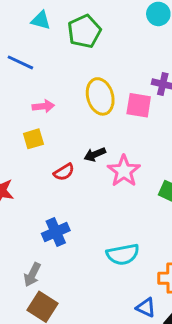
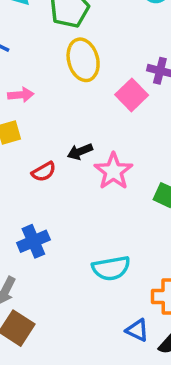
yellow ellipse: (100, 96) -> (83, 60), moved
pink square: (139, 105) -> (132, 95), turned 36

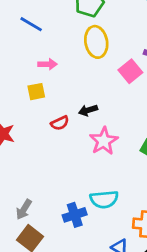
pink star: (113, 171) -> (104, 141), moved
blue cross: (33, 241) -> (75, 215), moved

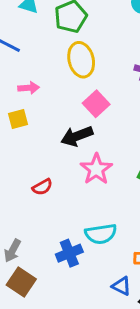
pink square: (130, 71) -> (96, 104), moved
black arrow: (88, 110) -> (77, 136), size x1.5
red semicircle: (60, 123) -> (42, 187), moved

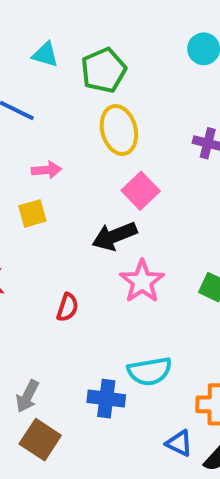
red semicircle: (42, 187) -> (67, 307), turned -42
blue cross: (69, 253) -> (106, 399), turned 30

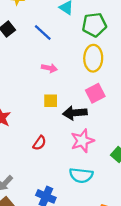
yellow square: (32, 213) -> (51, 101), moved
cyan semicircle: (150, 371) -> (81, 175), moved

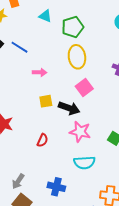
blue line: (43, 33) -> (19, 47), moved
black arrow: (75, 113) -> (69, 108), turned -145
pink star: (82, 141) -> (80, 132), turned -30

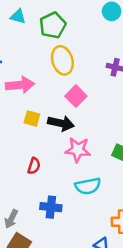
pink arrow: (40, 72) -> (20, 85), size x1.6
yellow square: (46, 101) -> (32, 118), turned 32
blue cross: (56, 187) -> (51, 207), moved

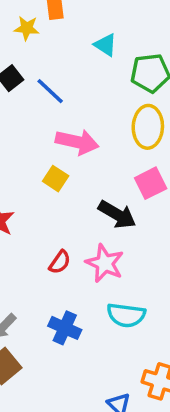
yellow square: (32, 118) -> (56, 179), moved
pink star: (78, 150) -> (105, 263), moved

